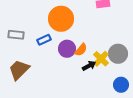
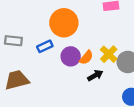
yellow cross: (101, 59) -> (109, 54), moved
brown trapezoid: (19, 70) -> (17, 80), turned 30

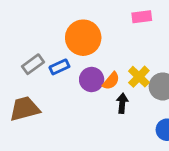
gray rectangle: (13, 41) -> (33, 64), moved, turned -42
black arrow: (95, 75) -> (122, 103), turned -56

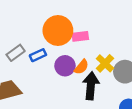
pink rectangle: (142, 17) -> (80, 36), moved
black arrow: (122, 103) -> (91, 86), size x1.6

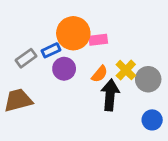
blue rectangle: (38, 55) -> (51, 50), moved
purple circle: (65, 66) -> (64, 69), moved

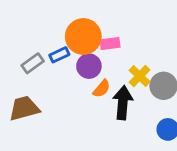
purple circle: (64, 69) -> (89, 66), moved
orange semicircle: (100, 74) -> (102, 89), moved

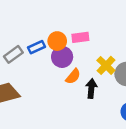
orange circle: (83, 37) -> (57, 41), moved, size x0.6
black arrow: (123, 103) -> (91, 89), size x0.7

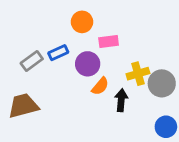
orange circle: (57, 41) -> (82, 22), moved
yellow cross: (106, 65) -> (138, 74), turned 30

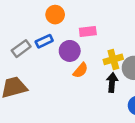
orange circle: (82, 22) -> (55, 15), moved
black arrow: (121, 100) -> (112, 82), moved

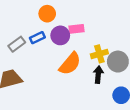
purple circle: (70, 51) -> (60, 35), moved
orange semicircle: (81, 70) -> (70, 64), size x1.6

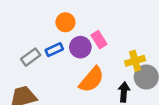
pink rectangle: (77, 29) -> (99, 40), turned 64
yellow cross: (99, 54) -> (135, 61), moved

